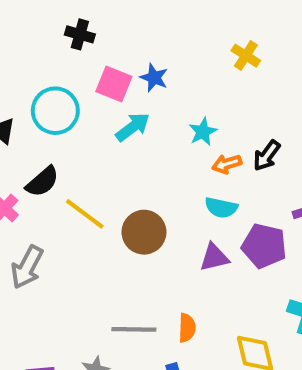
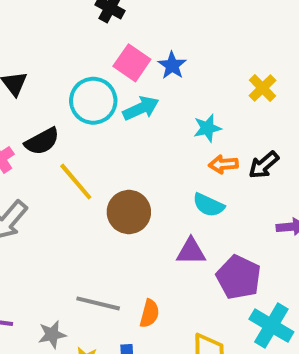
yellow cross: (246, 56) -> (262, 88), moved
cyan circle: (55, 111) -> (93, 101), moved
purple pentagon: (264, 246) -> (239, 277), moved

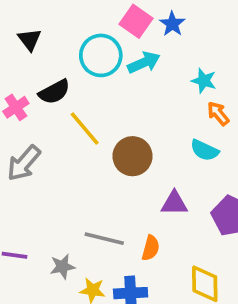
cyan star: (207, 128) -> (204, 81), turned 30
orange arrow: (223, 164) -> (218, 114), turned 55
purple triangle: (191, 252) -> (174, 203), moved

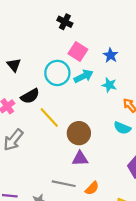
blue star: (172, 24) -> (111, 55), moved
cyan star: (204, 81) -> (109, 85), moved
purple triangle: (174, 203) -> (80, 159), moved
orange semicircle: (151, 248) -> (92, 188), turned 32

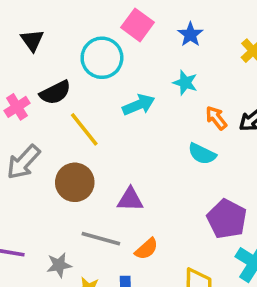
cyan arrow: (84, 76) -> (139, 105), moved
brown circle: (79, 133) -> (75, 182), moved

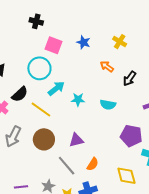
cyan star: (185, 83) -> (78, 100), moved
cyan arrow: (139, 105) -> (56, 88), moved
orange arrow: (216, 118) -> (107, 66), moved
gray line: (101, 239) -> (67, 166), turned 50

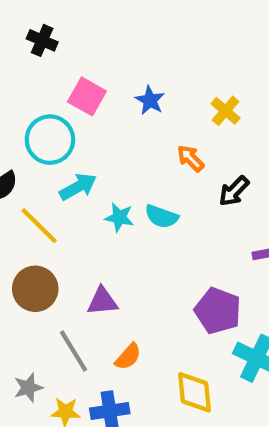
black cross: (36, 21) -> (42, 40), moved
cyan semicircle: (108, 105) -> (162, 216), moved

